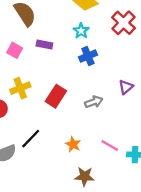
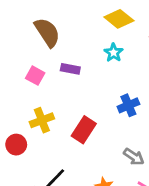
blue cross: (88, 56) -> (128, 105), moved
gray arrow: (94, 102) -> (134, 157), moved, turned 54

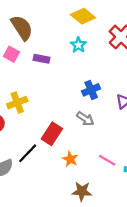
pink square: (35, 76) -> (12, 54), moved
red rectangle: (84, 130) -> (52, 134), moved
gray arrow: (134, 157) -> (85, 119), moved

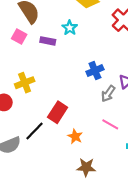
cyan star: (78, 45) -> (70, 28), moved
gray arrow: (85, 119) -> (108, 94), moved, turned 91
pink line: (107, 160) -> (110, 124), moved

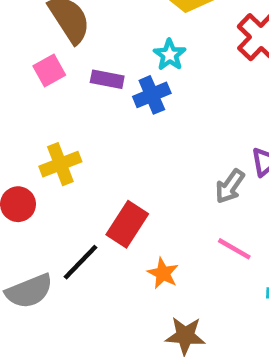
cyan star: (70, 28) -> (170, 55), moved
pink square: (19, 37) -> (49, 70), turned 32
blue cross: (95, 71) -> (152, 95), moved

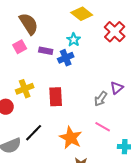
red rectangle: (127, 224) -> (56, 97), moved, turned -36
orange star: (163, 273) -> (71, 138), size x1.6

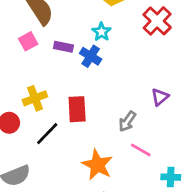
blue cross: (66, 58) -> (91, 56), turned -35
gray arrow: (101, 99) -> (127, 121), moved
black line: (34, 133) -> (47, 134), moved

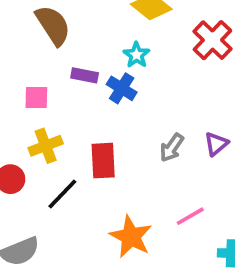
pink square: (28, 41) -> (36, 98), moved, turned 30
gray arrow: (127, 121) -> (172, 148), moved
pink line: (141, 150) -> (190, 216), turned -60

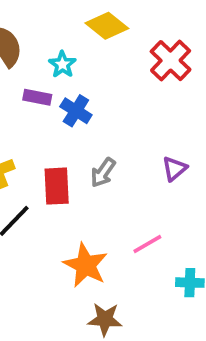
cyan star: (136, 55) -> (62, 64), moved
gray arrow: (172, 148) -> (103, 173), moved

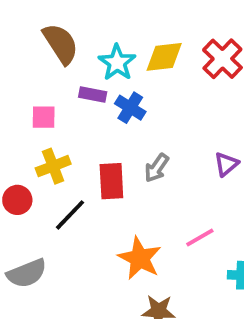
yellow diamond: (107, 26) -> (164, 57), moved, turned -45
cyan star: (62, 64) -> (117, 63), size x1.4

